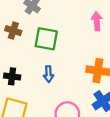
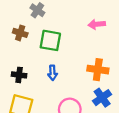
pink arrow: (97, 21) -> (97, 24), turned -91

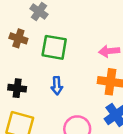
pink arrow: (97, 24) -> (109, 51), moved

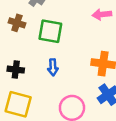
pink arrow: (109, 51) -> (102, 15), moved

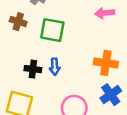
black cross: (16, 70) -> (33, 69), moved

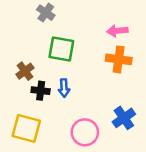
brown cross: (18, 22) -> (25, 71), moved, turned 35
orange cross: (106, 63) -> (119, 59), moved

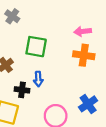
gray cross: (46, 13) -> (12, 16), moved
black cross: (41, 91) -> (22, 90), moved

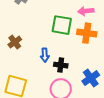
green square: (36, 47) -> (62, 25), moved
black cross: (22, 90) -> (61, 65), moved

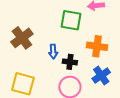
orange cross: (87, 33) -> (97, 46), moved
brown cross: (15, 42) -> (22, 38), size x1.5

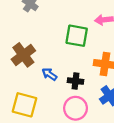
blue arrow: (53, 51) -> (49, 74), moved, turned 128

